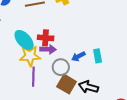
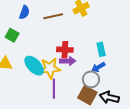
cyan ellipse: (24, 40) -> (34, 66), moved
cyan rectangle: (98, 56) -> (101, 49), moved
gray circle: (61, 67) -> (91, 79), moved

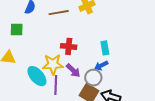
green square: (12, 35) -> (17, 30), turned -32
purple arrow: (68, 61) -> (73, 70), moved, turned 42
cyan ellipse: (34, 66) -> (37, 76), moved

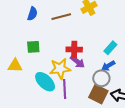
green square: (17, 30) -> (33, 47), moved
cyan rectangle: (105, 48) -> (110, 48), turned 56
purple arrow: (73, 70) -> (77, 62), moved

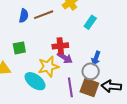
blue semicircle: (32, 14) -> (24, 16), moved
cyan rectangle: (110, 48) -> (90, 22), moved
blue arrow: (108, 66) -> (96, 58), turned -32
purple line: (65, 89) -> (70, 87), moved

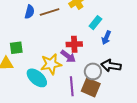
red cross: (60, 46) -> (74, 44), moved
green square: (19, 48) -> (16, 48), moved
blue arrow: (96, 58) -> (106, 38), moved
black arrow: (111, 86) -> (111, 66), moved

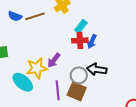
blue semicircle: (30, 12) -> (15, 16), turned 96
red cross: (74, 44) -> (80, 40), moved
purple arrow: (68, 56) -> (54, 60), turned 91

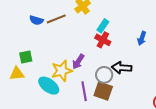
red cross: (80, 40) -> (103, 40), turned 35
blue arrow: (92, 41) -> (142, 38), moved

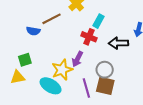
blue semicircle: (36, 20) -> (33, 31), moved
red cross: (103, 40) -> (89, 37), moved
black arrow: (122, 68) -> (118, 43), moved

